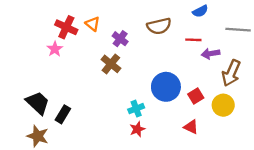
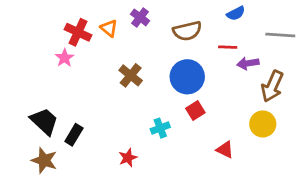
purple cross: (120, 39) -> (140, 17), moved
blue circle: (166, 87) -> (187, 77), moved
red square: (196, 96) -> (195, 110), moved
red star: (137, 129) -> (128, 158), moved

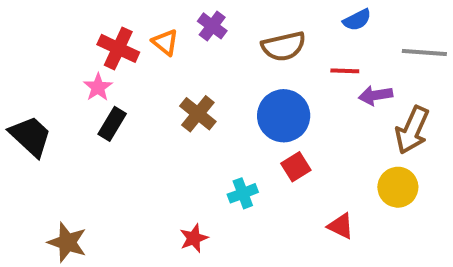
black trapezoid: (44, 121) -> (31, 136), moved
black rectangle: (74, 135) -> (112, 124), moved

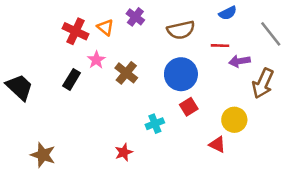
gray line: (424, 52) -> (271, 34), turned 48
pink star: (98, 87) -> (96, 60), moved
yellow circle: (398, 187) -> (234, 120), moved

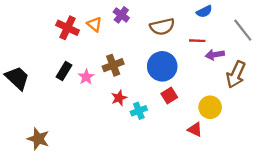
pink star: (96, 60) -> (86, 77), moved
brown cross: (126, 73) -> (113, 65), turned 30
red star: (124, 152) -> (119, 98), moved

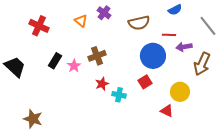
red cross: (68, 28) -> (39, 26), moved
blue circle: (162, 66) -> (153, 56), moved
cyan cross: (139, 111) -> (119, 95), turned 32

